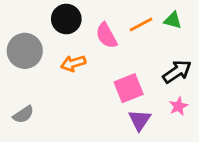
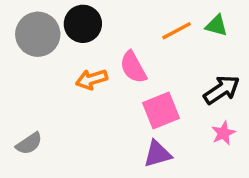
pink semicircle: (106, 36) -> (133, 67), moved
gray circle: (25, 51) -> (38, 34), moved
purple triangle: (140, 120) -> (157, 154), moved, turned 40

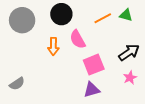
black circle: (83, 24) -> (61, 14), moved
orange arrow: (92, 79) -> (53, 46), turned -72

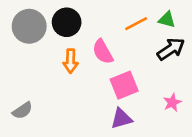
black circle: (61, 14) -> (67, 22), moved
black arrow: (129, 52) -> (171, 49), moved

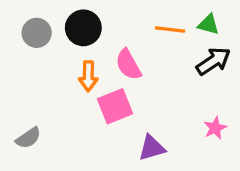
orange line: (136, 24) -> (170, 30), turned 35
gray circle: (29, 26) -> (37, 33), size x0.7
pink square: (124, 85) -> (115, 106), moved

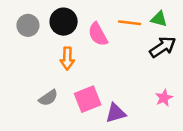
pink semicircle: (128, 65) -> (98, 34), moved
pink square: (115, 106) -> (88, 99), moved
gray semicircle: (28, 138) -> (48, 98), moved

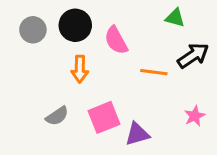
green triangle: (159, 19) -> (175, 18), moved
orange line: (130, 23) -> (154, 72), moved

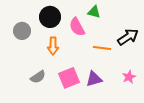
green triangle: (175, 18) -> (94, 12), moved
gray circle: (33, 30) -> (22, 31), moved
purple triangle: (137, 134) -> (94, 79), moved

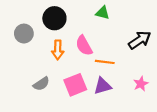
pink semicircle: (77, 27) -> (84, 46), moved
orange line: (102, 48) -> (105, 62), moved

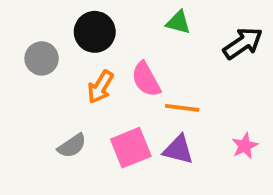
black arrow: (140, 40) -> (243, 43), moved
orange arrow: (58, 50) -> (100, 87), turned 30
purple triangle: (103, 86) -> (178, 150), turned 30

